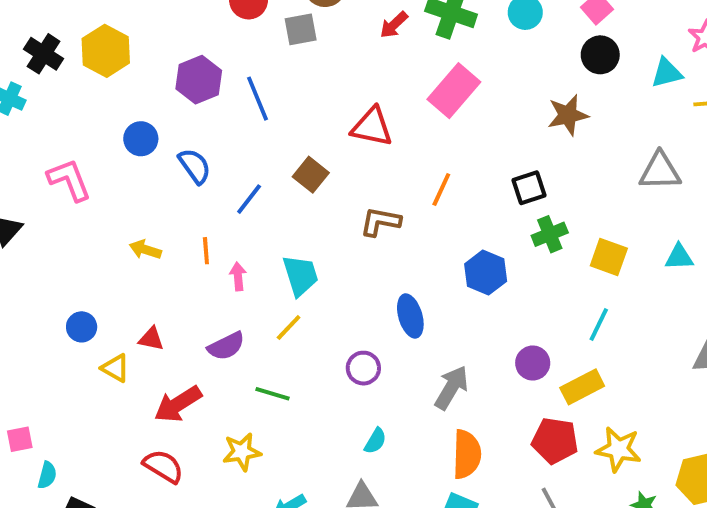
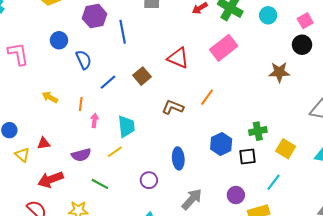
black square: (529, 188) -> (247, 156), moved
red triangle: (151, 339) -> (44, 143), turned -32

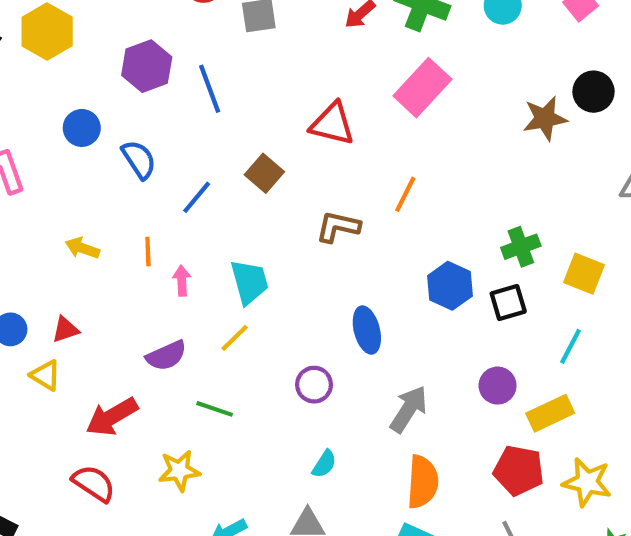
black circle: (302, 45) -> (594, 92), moved
red triangle: (44, 143) -> (65, 329), moved

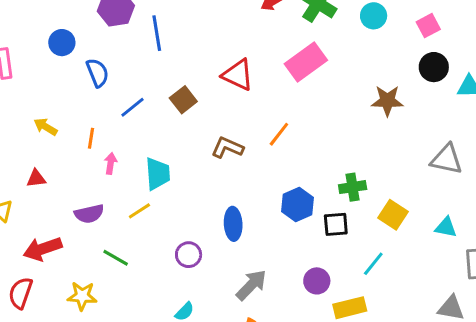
black circle: (594, 92) -> (434, 67), moved
red triangle: (65, 329) -> (36, 178), moved
red semicircle: (94, 483) -> (21, 293), turned -116

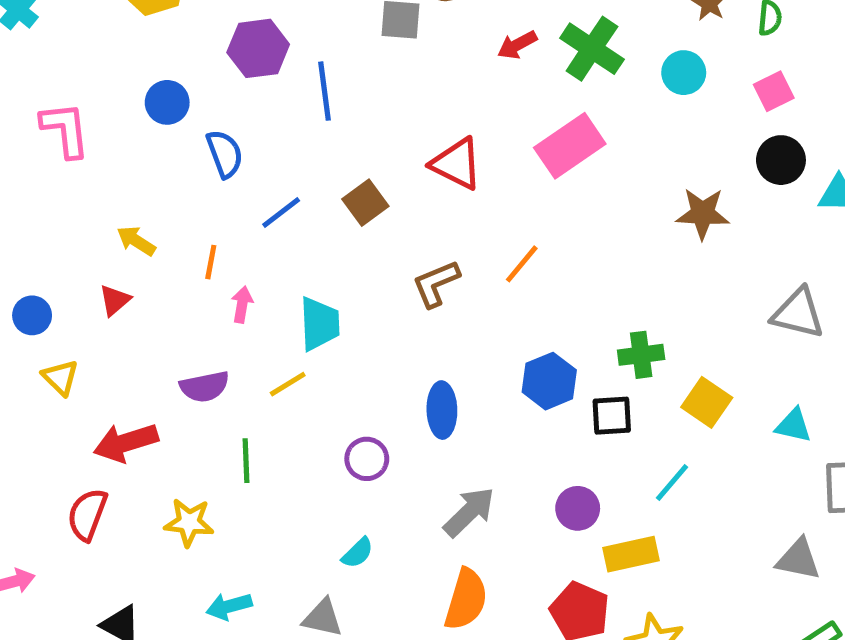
brown L-shape: (227, 148) -> (436, 284), turned -48
red triangle: (36, 178) -> (115, 300), moved, turned -35
green line: (116, 258) -> (246, 461), turned 56

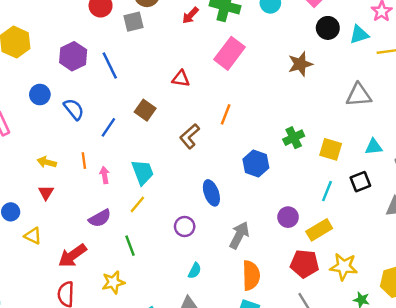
red triangle: (457, 164) -> (181, 79), size x0.7
black square: (612, 416) -> (360, 182), moved

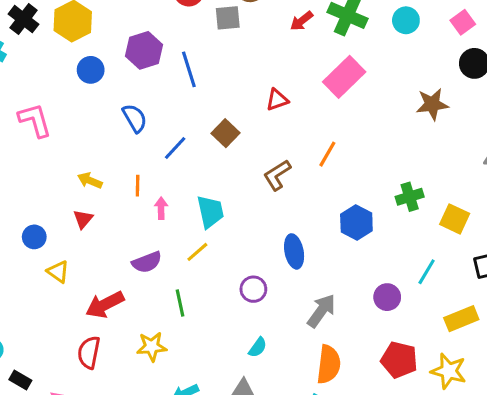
red triangle: (181, 79) -> (277, 100), turned -36
blue circle: (40, 95) -> (91, 70), moved
cyan line: (327, 191) -> (427, 272), moved
yellow rectangle: (319, 230) -> (461, 319), moved

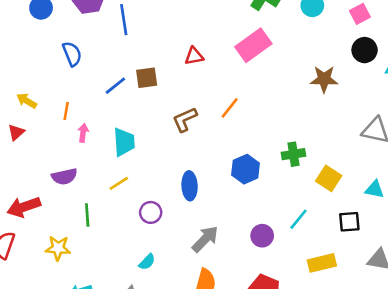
brown square: (226, 133) -> (147, 78), turned 30
blue line: (175, 148) -> (115, 86), moved
yellow line: (197, 252) -> (119, 183), moved

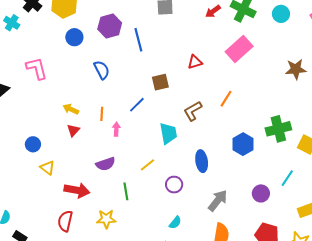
blue line: (115, 86) -> (137, 105), moved
red triangle: (16, 132) -> (73, 130), moved
cyan trapezoid: (124, 142) -> (168, 133), moved
green cross: (293, 154) -> (278, 129), size x1.4
red arrow: (24, 207) -> (77, 190), turned -145

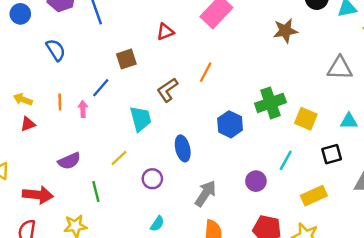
pink arrow: (116, 129) -> (83, 109), moved
red triangle: (73, 130) -> (28, 124), turned 32

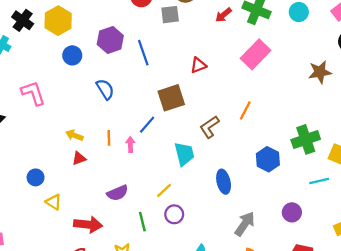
red triangle: (165, 32) -> (198, 65), moved
brown square: (126, 59) -> (171, 98), size x1.4
cyan line: (286, 160) -> (319, 181), moved, turned 48
purple circle: (152, 179) -> (174, 214), moved

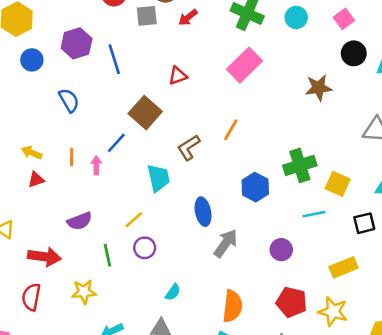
red arrow: (223, 15) -> (188, 17), moved
brown square: (171, 98) -> (145, 113), turned -32
gray arrow: (245, 224) -> (226, 243), moved

